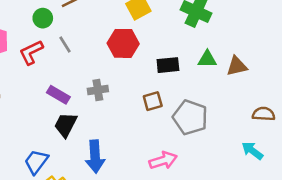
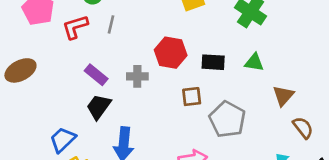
red hexagon: (123, 43) -> (171, 53), moved
gray line: (65, 45) -> (111, 24), turned 36
brown triangle: (237, 66) -> (283, 96), moved, turned -45
brown semicircle: (264, 114) -> (303, 128), turned 40

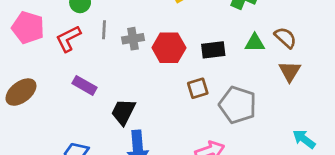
purple rectangle: (96, 75) -> (84, 85), moved
gray cross: (137, 76) -> (133, 39), moved
black trapezoid: (99, 107) -> (123, 112), moved
brown semicircle: (303, 128) -> (285, 38), moved

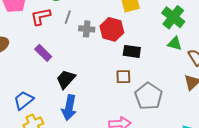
green triangle: (255, 43) -> (175, 43), moved
red hexagon: (169, 48) -> (112, 29), moved
black rectangle: (213, 50) -> (132, 51), moved

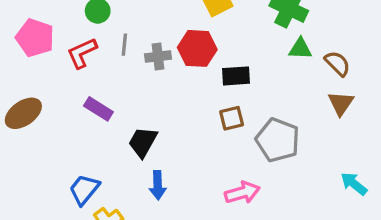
blue arrow: (69, 108) -> (158, 185), size x0.7

